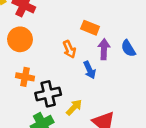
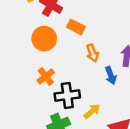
orange rectangle: (90, 28) -> (76, 27), moved
orange cross: (25, 77) -> (46, 76), turned 36

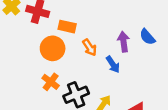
orange circle: (44, 39) -> (53, 48), moved

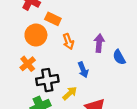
blue semicircle: (147, 37) -> (119, 57), moved
blue arrow: (113, 64) -> (83, 70), moved

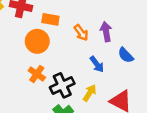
orange arrow: (68, 41) -> (81, 33), moved
blue semicircle: (119, 57) -> (126, 55), moved

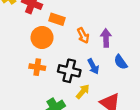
orange cross: (37, 74) -> (37, 67), turned -35
black cross: (62, 85) -> (69, 71), moved, turned 30

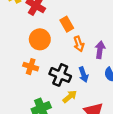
orange rectangle: (57, 19) -> (67, 24), moved, turned 32

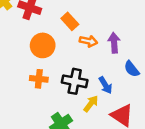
orange arrow: (79, 44) -> (88, 41), turned -48
blue arrow: (84, 75) -> (105, 85), moved

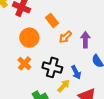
orange arrow: (88, 41) -> (65, 37), turned 120
orange cross: (39, 79) -> (24, 63), turned 32

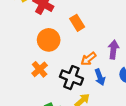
orange arrow: (65, 37) -> (88, 59), moved
blue arrow: (76, 72) -> (100, 77), moved

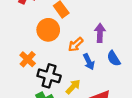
orange circle: (49, 40) -> (48, 30), moved
black cross: (71, 78) -> (49, 76), moved

